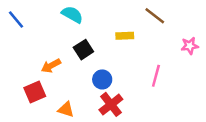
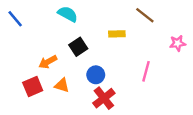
orange triangle: (66, 109) -> (62, 85), moved

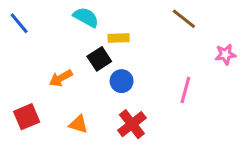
yellow rectangle: (117, 34) -> (119, 38), moved
blue circle: (96, 75) -> (122, 81), moved
orange triangle: (62, 85) -> (79, 124), moved
red square: (33, 86) -> (27, 117), moved

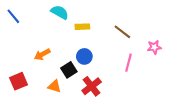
brown line: (184, 19) -> (122, 32), moved
pink star: (225, 54) -> (154, 47), moved
black square: (99, 59) -> (69, 70), moved

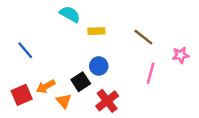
blue line: (13, 16) -> (25, 50), moved
orange arrow: (42, 54) -> (46, 86), moved
orange triangle: (55, 86) -> (64, 101), turned 32

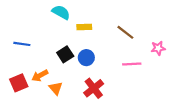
blue line: (25, 50) -> (22, 44), turned -42
pink line: (151, 73) -> (132, 64), turned 72
black square: (81, 82) -> (65, 54), moved

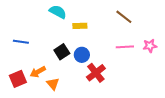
brown line: (125, 32) -> (124, 17), moved
pink line: (132, 64) -> (125, 47), moved
red cross: (94, 88) -> (96, 73), moved

